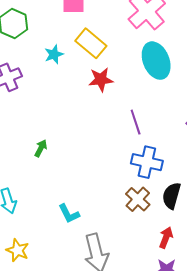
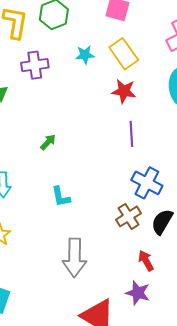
purple line: (136, 122) -> (131, 134), moved
cyan L-shape: (69, 214) -> (61, 197), moved
red arrow: (166, 237) -> (146, 261), turned -65

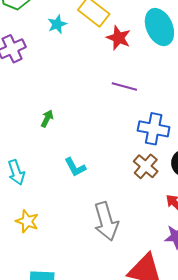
red star: (124, 91) -> (119, 38), moved, turned 30
purple line: (131, 134) -> (124, 86), turned -55

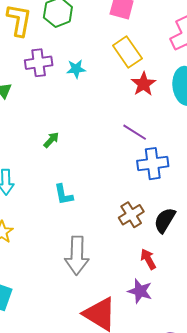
cyan star: (57, 24) -> (76, 69), moved
blue cross: (154, 129) -> (153, 164), moved, turned -36

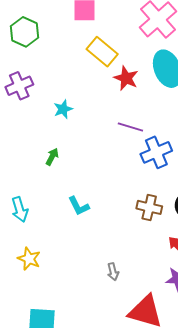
cyan star: (76, 69) -> (63, 109), moved
brown cross: (131, 215) -> (149, 207), turned -30
gray arrow: (77, 255) -> (113, 272), moved, size x0.5

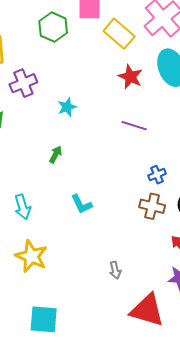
green hexagon: (25, 32) -> (53, 27), moved
yellow rectangle: (102, 52) -> (119, 34), moved
blue cross: (156, 152) -> (157, 175), moved, size x0.6
yellow star: (29, 259) -> (31, 256), size x1.4

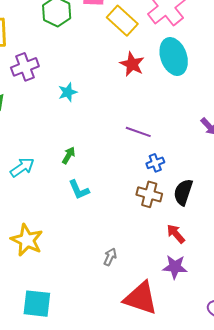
purple line: (134, 126) -> (138, 132), moved
green arrow: (56, 154) -> (69, 155), moved
cyan arrow: (23, 207) -> (22, 167), moved, turned -110
gray arrow: (115, 270) -> (110, 257), turned -144

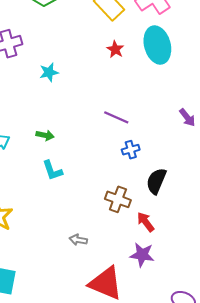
red star: (132, 64) -> (115, 49), size x0.7
green arrow: (69, 155) -> (45, 135), turned 66
brown cross: (149, 194) -> (118, 199), moved
gray arrow: (110, 257) -> (78, 240), turned -108

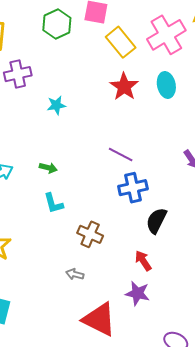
cyan ellipse: (157, 45) -> (166, 85), size x0.7
red star: (115, 49) -> (124, 87), size x1.6
blue cross: (131, 150) -> (133, 188), size x1.6
brown cross: (118, 199) -> (90, 234), moved

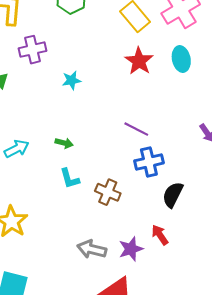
brown cross: (90, 234) -> (108, 192), moved
gray arrow: (75, 274) -> (92, 249), size x1.6
purple star: (138, 293) -> (131, 249), moved, turned -30

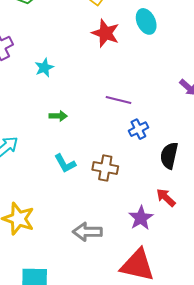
green arrow: (64, 143) -> (58, 116), moved
blue cross: (149, 162) -> (138, 129), size x0.7
gray arrow: (92, 249) -> (87, 232), moved

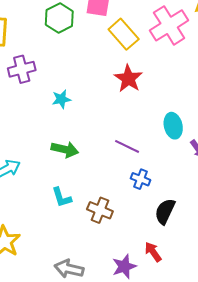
cyan ellipse: (146, 21) -> (173, 126), moved
green arrow: (58, 116) -> (65, 149), size x1.5
blue cross: (138, 129) -> (141, 179), turned 36

